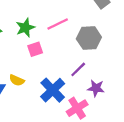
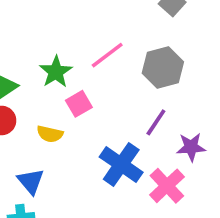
yellow semicircle: (17, 80) -> (50, 134), moved

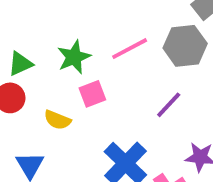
gray hexagon: (163, 68) -> (185, 46), moved
purple line: (156, 122) -> (169, 105), moved

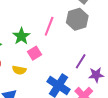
pink line: (130, 49) -> (49, 26), turned -30
purple line: (169, 105) -> (81, 61), moved

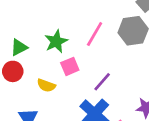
purple line: (81, 61) -> (102, 82), moved

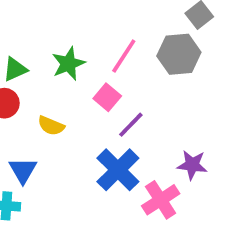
pink square: (70, 66) -> (107, 97), moved, turned -30

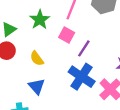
yellow semicircle: (51, 126) -> (37, 58), turned 42
blue triangle: (23, 170) -> (37, 86), moved

